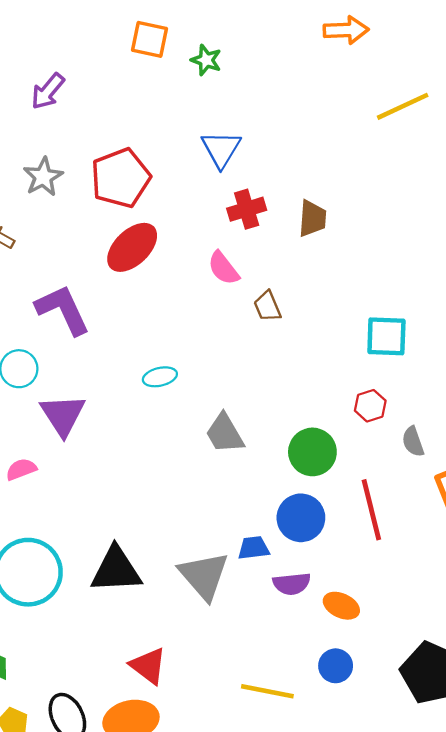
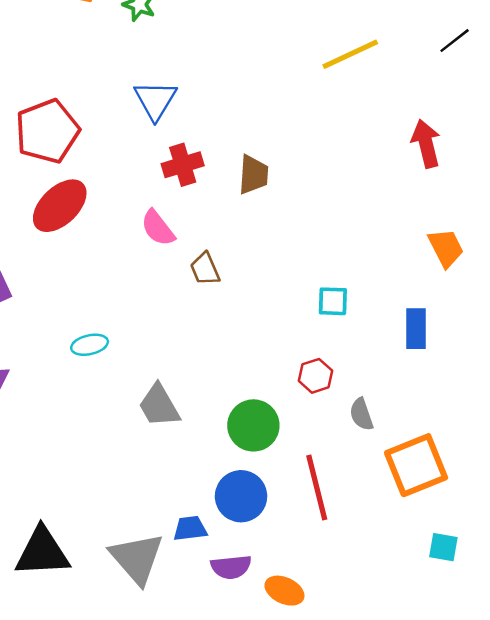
cyan square: (386, 336) -> (333, 301), size x0.7

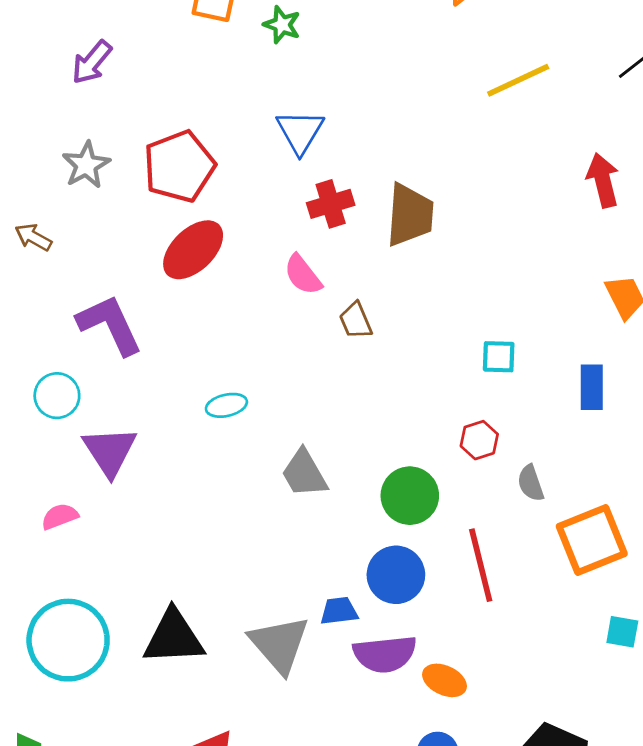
brown trapezoid: (253, 175) -> (410, 215), size x1.4
purple semicircle: (231, 567) -> (385, 654), size x1.4

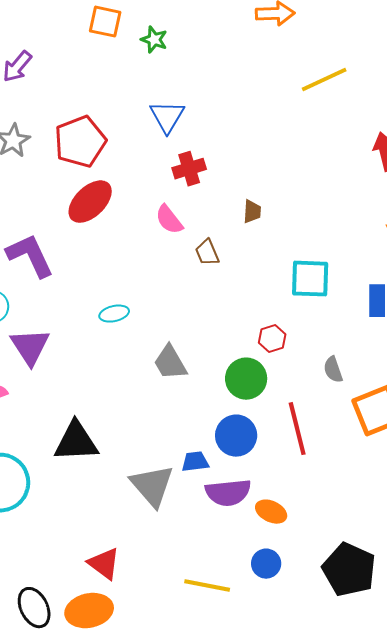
brown trapezoid: (410, 215) -> (252, 212), moved, size x0.5
cyan square: (499, 357) -> (310, 279), size x1.6
red hexagon: (479, 440) -> (272, 339), moved
black triangle: (174, 637) -> (76, 442), moved

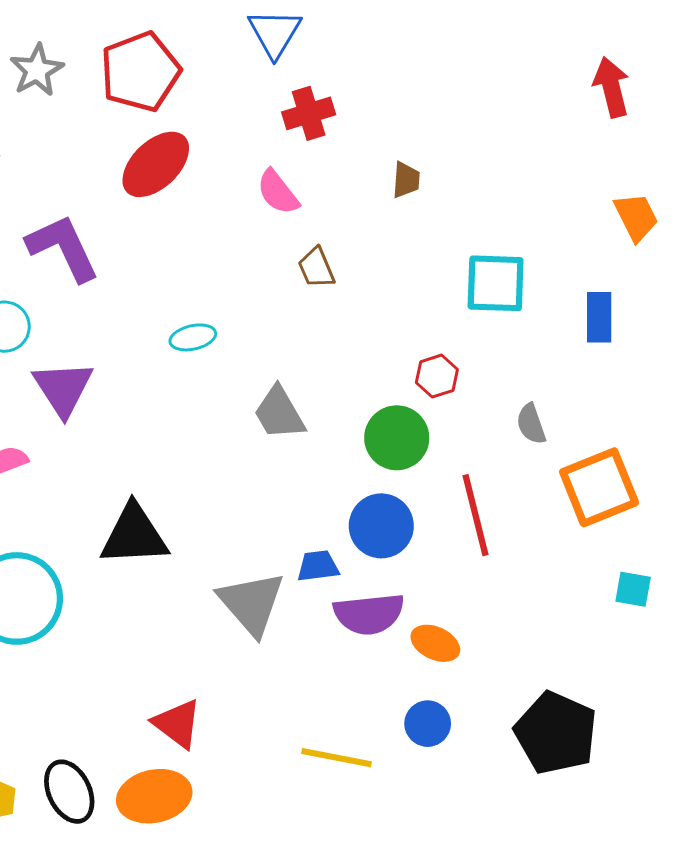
brown trapezoid: (207, 253) -> (316, 268), moved

